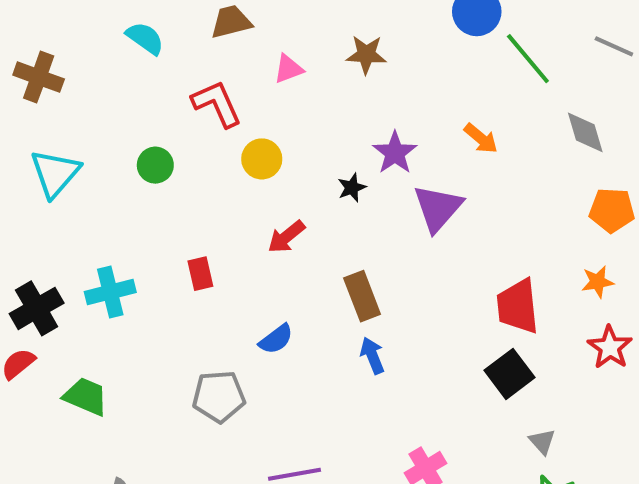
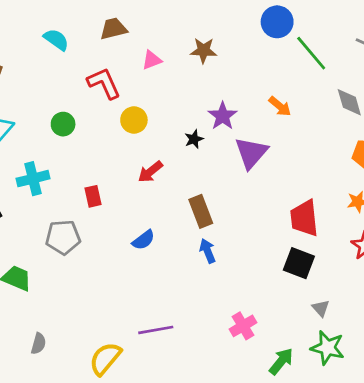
cyan cross: (110, 292) -> (33, 179), moved
black square: (509, 374) -> (299, 263), turned -32
gray pentagon: (219, 396) -> (63, 237), moved

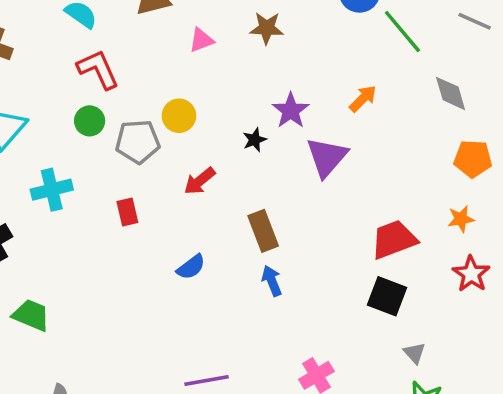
red L-shape: (104, 83) -> (98, 69), moved
orange arrow: (280, 106) -> (363, 99), turned -85
red trapezoid: (304, 218) -> (394, 240), turned 75
gray pentagon: (63, 237) -> (138, 142), moved

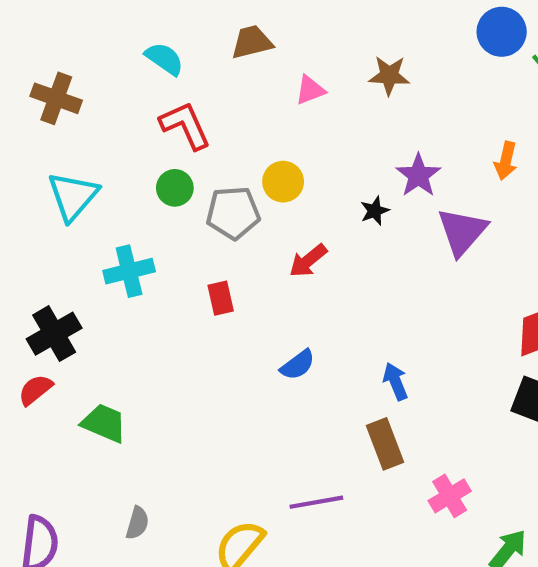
orange arrow: (363, 99) -> (506, 161), turned 148
brown rectangle: (263, 231) -> (385, 444), moved

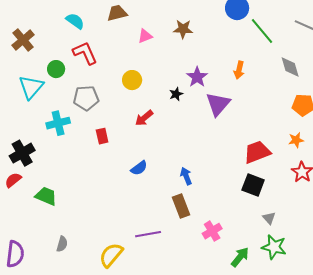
brown cross: (56, 98) -> (23, 40), turned 30
green circle: (175, 188) -> (56, 69), moved
gray pentagon: (233, 213) -> (86, 98), moved

